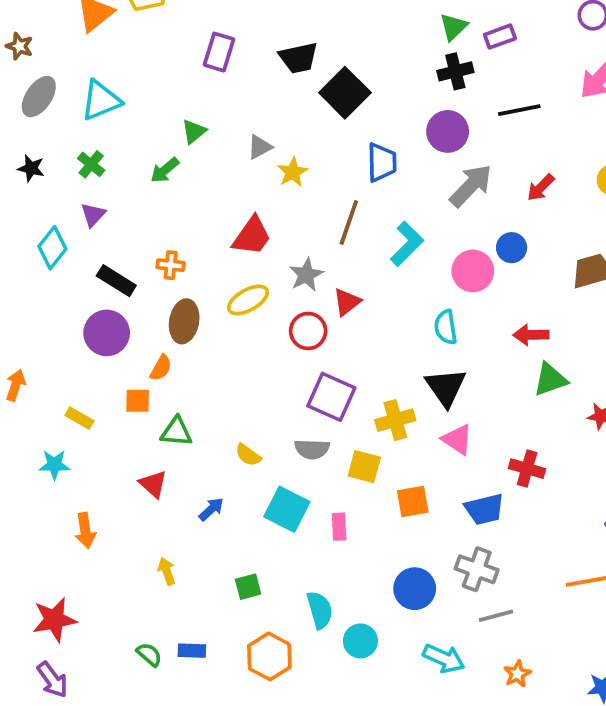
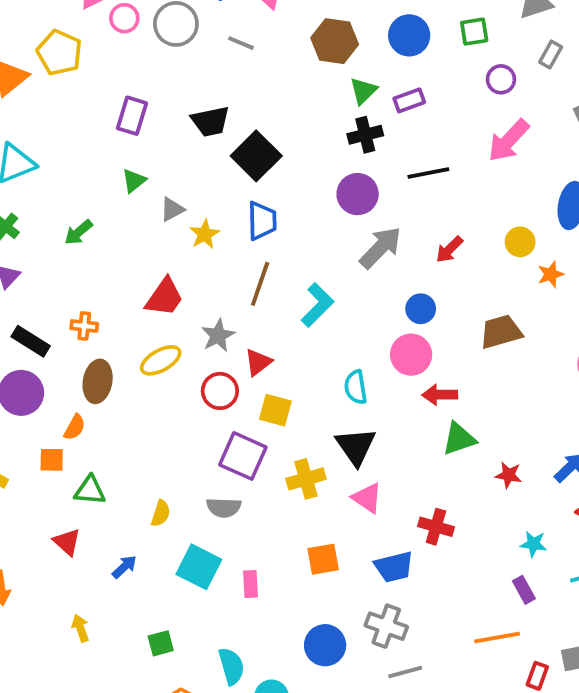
green triangle: (194, 131) -> (134, 181), moved
blue trapezoid: (382, 162) -> (262, 221), moved
pink circle: (473, 271) -> (411, 355), moved
yellow semicircle: (248, 455) -> (161, 513), turned -108
yellow square: (364, 467) -> (275, 410), moved

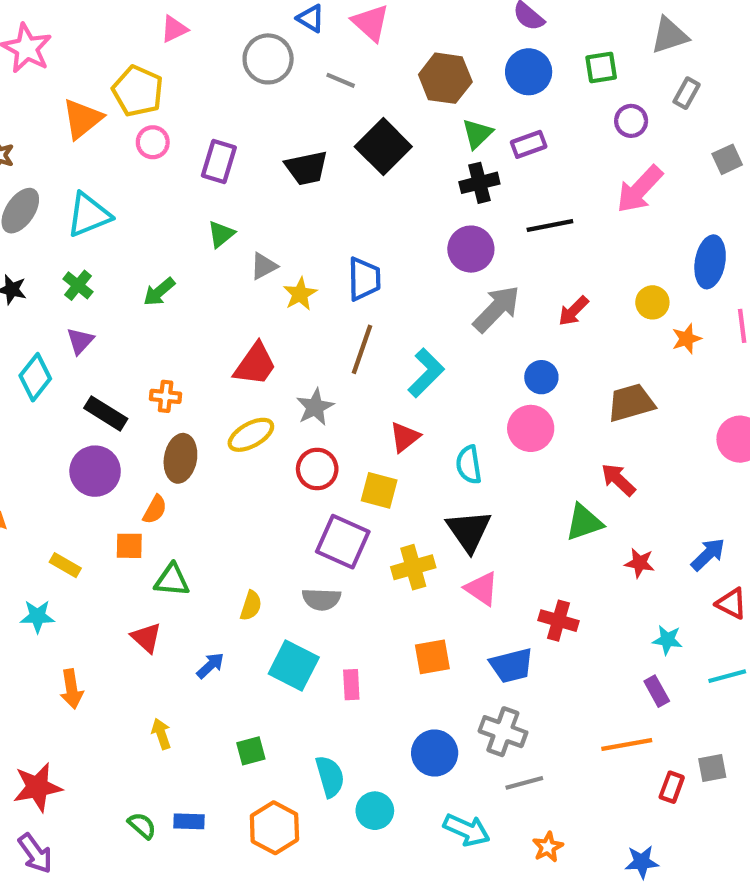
pink circle: (124, 18) -> (153, 142), moved
black square: (256, 156) -> (383, 147), moved
red triangle: (258, 362) -> (405, 437), moved
red arrow: (440, 395) -> (618, 480), moved, turned 44

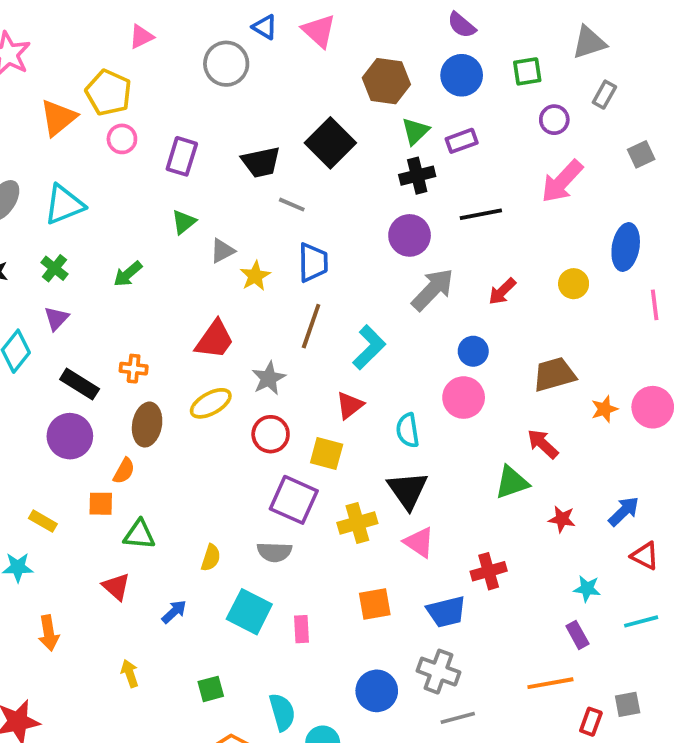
gray line: (341, 80) -> (292, 205), moved
orange star: (687, 339) -> (604, 409), moved
red cross: (558, 621) -> (489, 571), turned -32

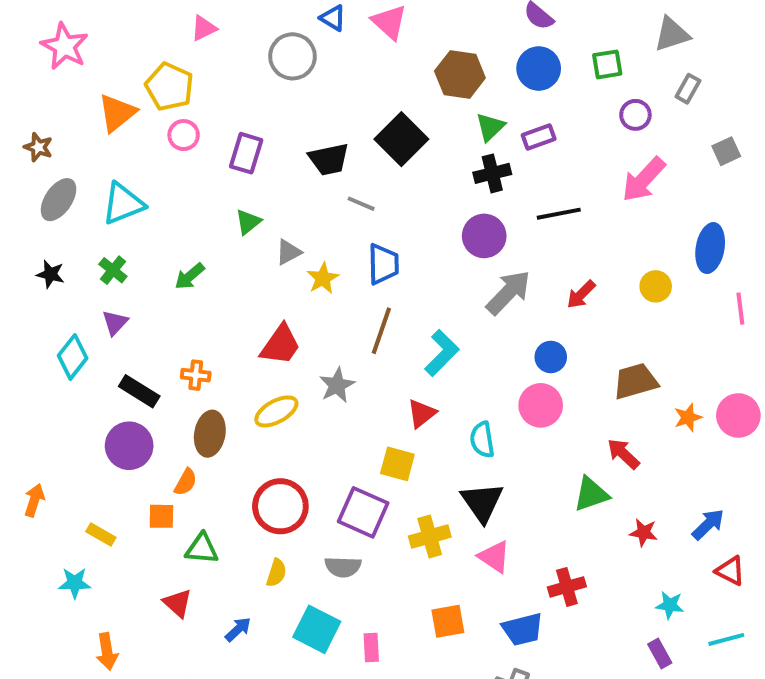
red circle: (271, 434) -> (280, 506), moved, size x1.4

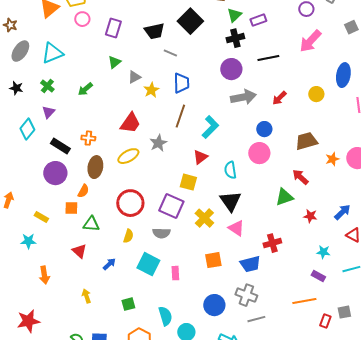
gray arrow: (508, 292) -> (243, 97), turned 35
yellow cross: (430, 537) -> (204, 218), turned -30
purple rectangle: (660, 654) -> (318, 276), turned -32

